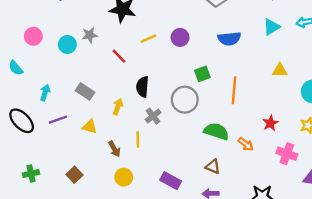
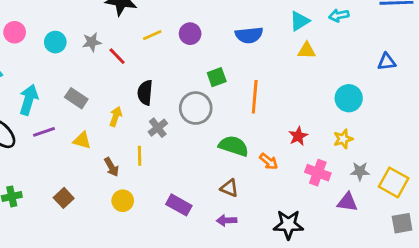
gray star: (90, 35) -> (92, 42), moved
yellow triangle: (280, 70) -> (307, 50), moved
cyan arrow: (45, 93) -> (29, 100), size x1.5

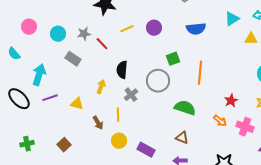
yellow triangle: (307, 50) -> (251, 39), moved
gray rectangle: (76, 98) -> (73, 59), moved
orange arrow: (269, 161) -> (220, 121), moved
yellow circle: (123, 201) -> (119, 141), moved

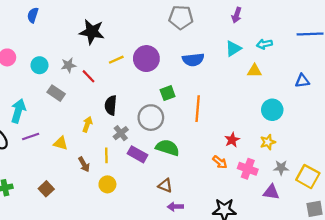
purple circle: (154, 28) -> (146, 59), size x1.5
green semicircle: (185, 108) -> (168, 148), moved
brown triangle: (182, 138) -> (165, 185), moved
purple rectangle: (146, 150) -> (137, 154), moved

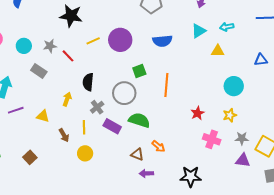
orange arrow: (220, 162) -> (158, 146), moved
purple triangle: (271, 192) -> (243, 160), moved

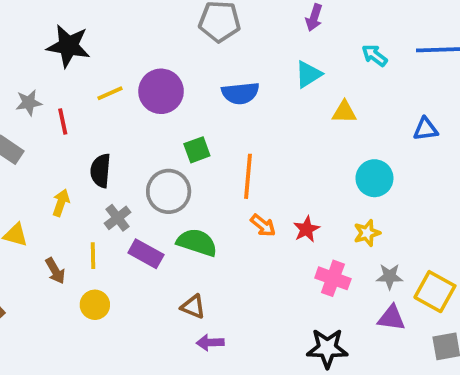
cyan arrow: (227, 27) -> (374, 55), moved, turned 48
red line: (68, 56) -> (63, 122), turned 32
orange arrow: (158, 146) -> (263, 225), moved
black star: (191, 176) -> (327, 348), moved

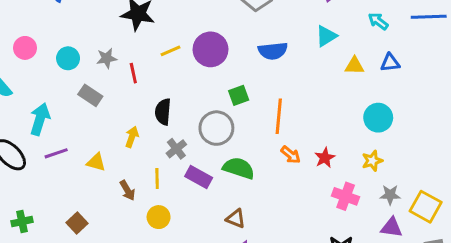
blue triangle: (426, 129) -> (390, 63), moved

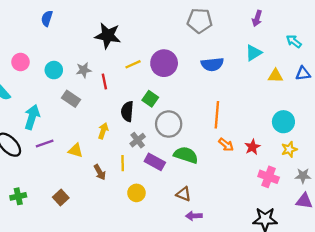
green square: (239, 95) -> (150, 99), moved, turned -35
cyan circle: (378, 118) -> (283, 122), moved
yellow circle: (159, 217) -> (136, 193), moved

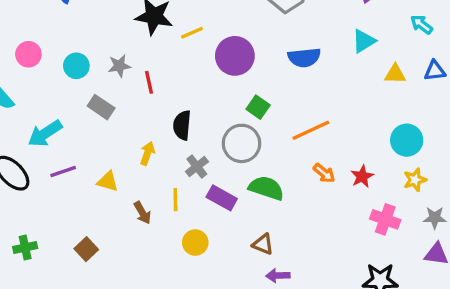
yellow line: (133, 64) -> (192, 33), moved
green square: (150, 99) -> (258, 107), moved
orange line: (217, 115) -> (311, 130), turned 60
cyan arrow: (32, 117) -> (45, 134), turned -140

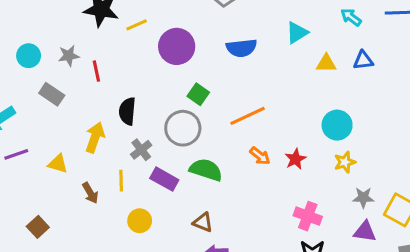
yellow arrow: (147, 153) -> (95, 137), size x1.4
pink cross: (385, 219) -> (308, 216), moved

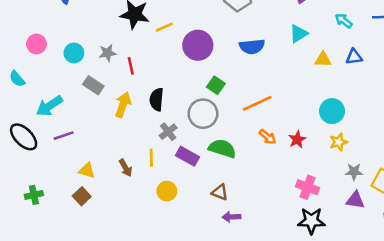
yellow arrow: (95, 137) -> (123, 105), moved
yellow triangle: (58, 164) -> (87, 170), moved

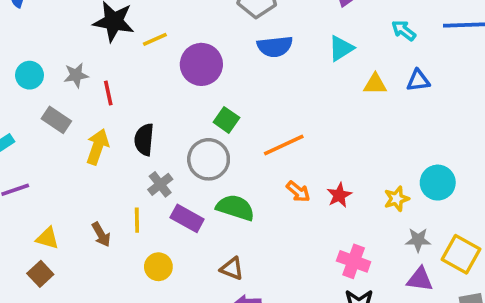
blue semicircle: (252, 47) -> (275, 47), moved
cyan circle: (332, 111) -> (438, 183), moved

